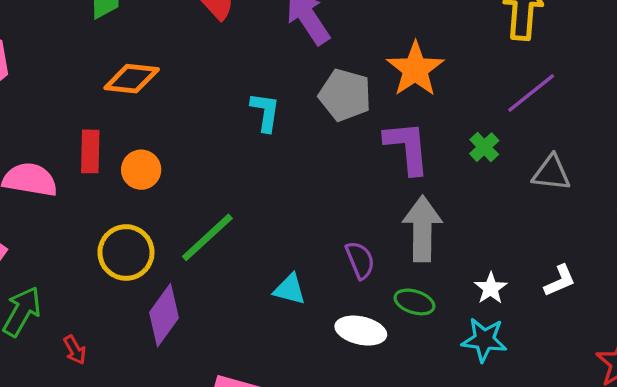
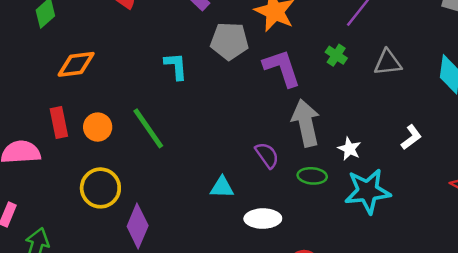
green line: (207, 237) -> (148, 128), moved, turned -69
white star: (491, 288) -> (349, 149), moved
white ellipse: (361, 331) -> (263, 219), moved
cyan star: (484, 340) -> (368, 191), size x1.4

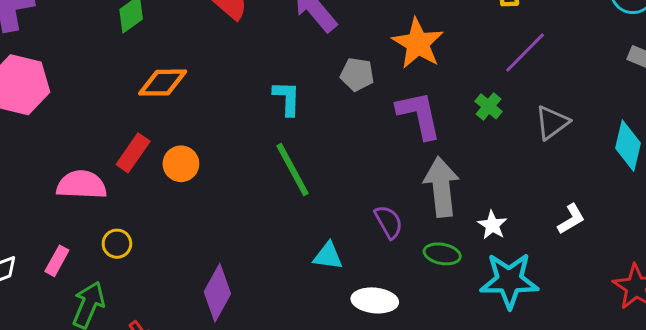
gray pentagon: (229, 41) -> (357, 74), size x0.7
gray triangle: (388, 62) -> (552, 123), turned -36
red rectangle: (59, 122) -> (133, 153), turned 40
green line: (148, 128) -> (293, 170), moved
yellow circle: (100, 188) -> (117, 244), moved, size x0.6

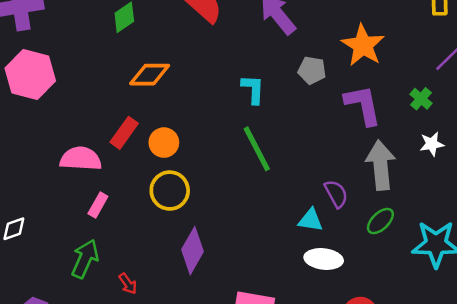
white star: (492, 225) -> (432, 144), moved, turned 30
yellow circle: (117, 244) -> (170, 191), moved, size x1.6
green ellipse: (442, 254) -> (380, 221), turned -56
cyan triangle: (328, 256) -> (311, 220), moved
pink rectangle: (57, 261) -> (98, 205), moved

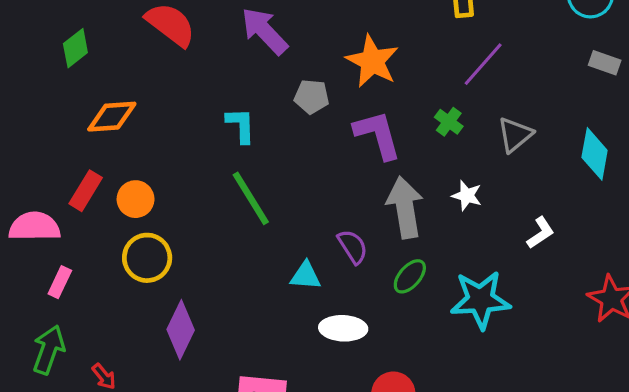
white star: (432, 144) -> (467, 196), moved, turned 30
cyan triangle: (311, 220) -> (305, 276), moved

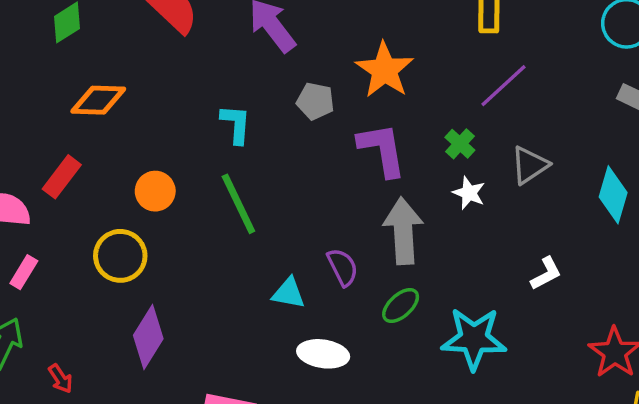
white star: (467, 196) -> (469, 193), moved
orange circle: (136, 199) -> (155, 191), moved

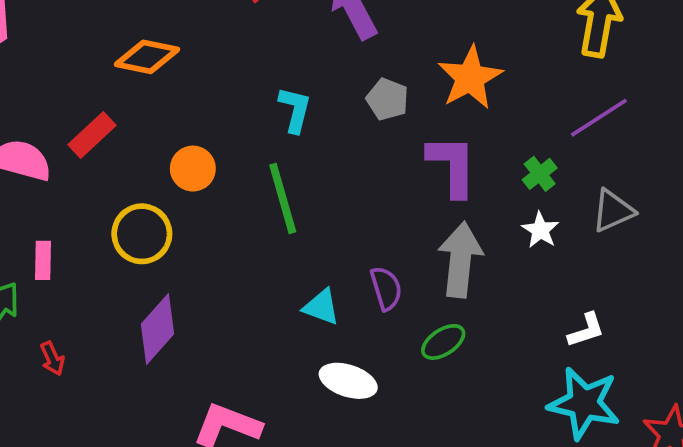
pink rectangle: (24, 272) -> (43, 260), moved, turned -40
white L-shape: (546, 273) -> (586, 330), moved
cyan star: (474, 339) -> (584, 403), moved

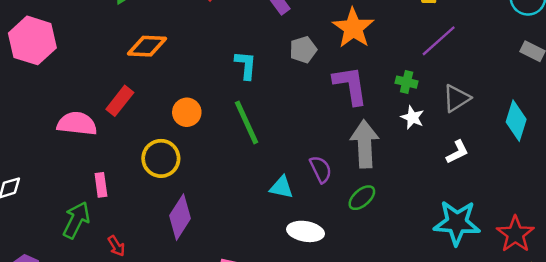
gray pentagon: (387, 99) -> (303, 50), turned -30
green cross: (540, 174) -> (407, 82), turned -30
white L-shape: (586, 330) -> (457, 152), moved

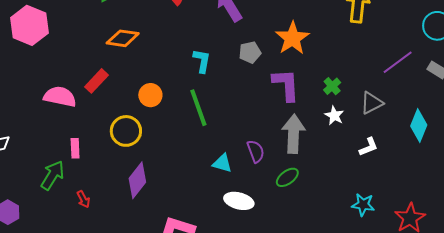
purple line: (439, 41) -> (398, 62), moved
green cross: (407, 82) -> (332, 86), turned 30
cyan star: (457, 223) -> (363, 205), size x0.6

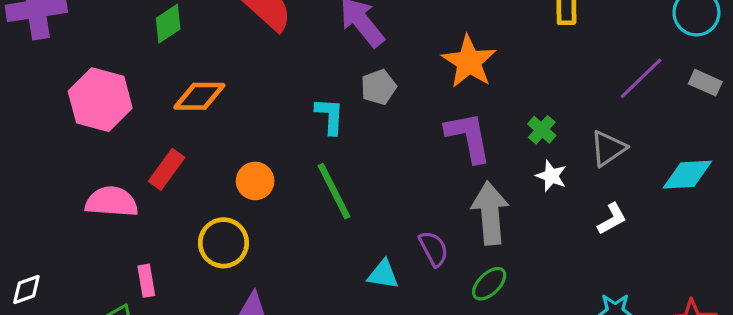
pink hexagon: (29, 25) -> (100, 100), moved
gray pentagon: (250, 52) -> (379, 87), moved
cyan diamond: (419, 126) -> (687, 175), turned 72

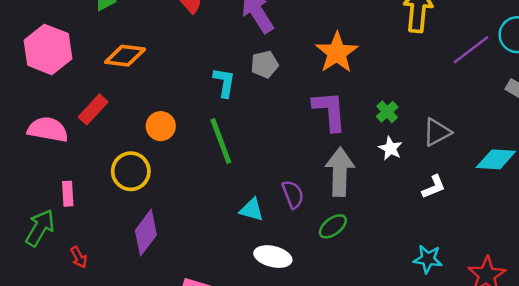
purple line: (641, 78) -> (471, 50), moved

